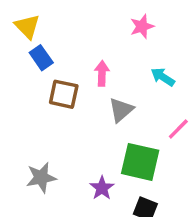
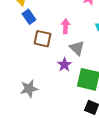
gray triangle: (121, 110) -> (77, 48), turned -35
purple star: (102, 188) -> (64, 65), moved

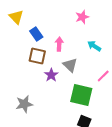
blue rectangle: (29, 17) -> (36, 34), moved
purple star: (64, 65) -> (51, 75), moved

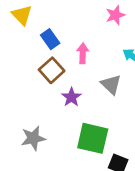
brown square: (37, 56) -> (52, 70), turned 36
gray triangle: (70, 65) -> (111, 84), moved
green square: (81, 95) -> (93, 138), moved

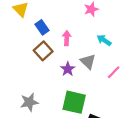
purple star: (71, 97) -> (68, 69), moved

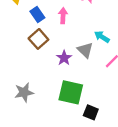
pink arrow: (67, 38) -> (63, 16), moved
cyan arrow: (104, 40) -> (102, 37), moved

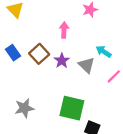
blue rectangle: (37, 14) -> (13, 53), moved
purple star: (64, 58) -> (62, 61), moved

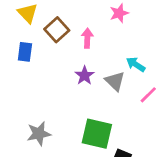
blue rectangle: (13, 53) -> (25, 52), moved, turned 42
brown square: (39, 54) -> (57, 30), moved

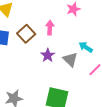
brown square: (57, 30) -> (26, 34), moved

